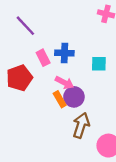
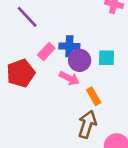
pink rectangle: (43, 58) -> (46, 51), turned 70
purple circle: (74, 97) -> (80, 60), moved
orange rectangle: (60, 99) -> (94, 96), moved

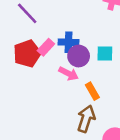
red pentagon: (21, 73) -> (27, 53), moved

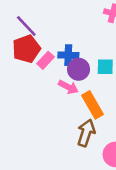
red pentagon: (27, 53) -> (26, 49), moved
orange rectangle: (92, 91) -> (92, 105), size x1.5

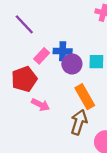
red pentagon: (26, 49) -> (24, 79), moved
pink arrow: (68, 87) -> (41, 105), moved

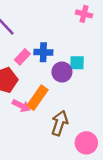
purple circle: (72, 64) -> (62, 72), moved
orange rectangle: (85, 97) -> (38, 98), moved, turned 65

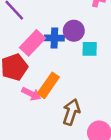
pink rectangle: (22, 57) -> (32, 43), size x1.5
purple circle: (62, 72) -> (74, 31), moved

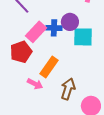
cyan square: (90, 49) -> (83, 37), size x1.5
pink arrow: (31, 94) -> (35, 84), moved

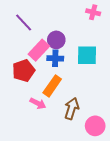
purple circle: (70, 22) -> (56, 40), moved
blue cross: (54, 28) -> (55, 58), moved

